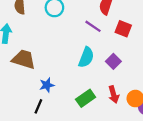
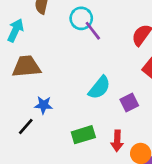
purple line: (93, 26) -> (93, 31), moved
brown trapezoid: (24, 59) -> (26, 67), turned -40

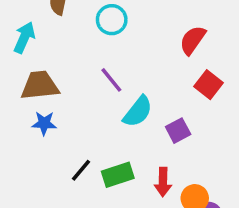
purple line: (93, 31) -> (111, 80), moved
blue star: (44, 105) -> (44, 123), moved
black line: (26, 126) -> (81, 170), moved

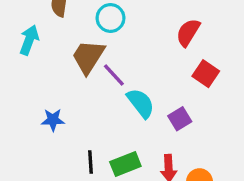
brown trapezoid: (40, 85) -> (88, 57), moved, turned -48
cyan semicircle: (138, 112) -> (141, 103), turned -72
black line: (81, 170) -> (91, 162), turned -40

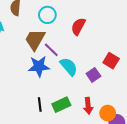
red semicircle: (188, 32) -> (78, 26), moved
red square: (206, 74) -> (111, 61), moved
blue star: (53, 120) -> (39, 66), moved, size x1.5

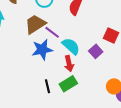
brown trapezoid: (35, 40) -> (35, 24), turned 35
red arrow: (88, 106) -> (69, 64), moved

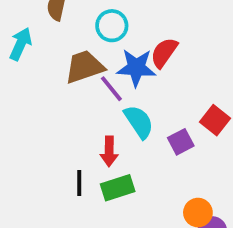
blue star: (42, 50) -> (136, 68), moved
red arrow: (69, 64) -> (109, 151), moved

